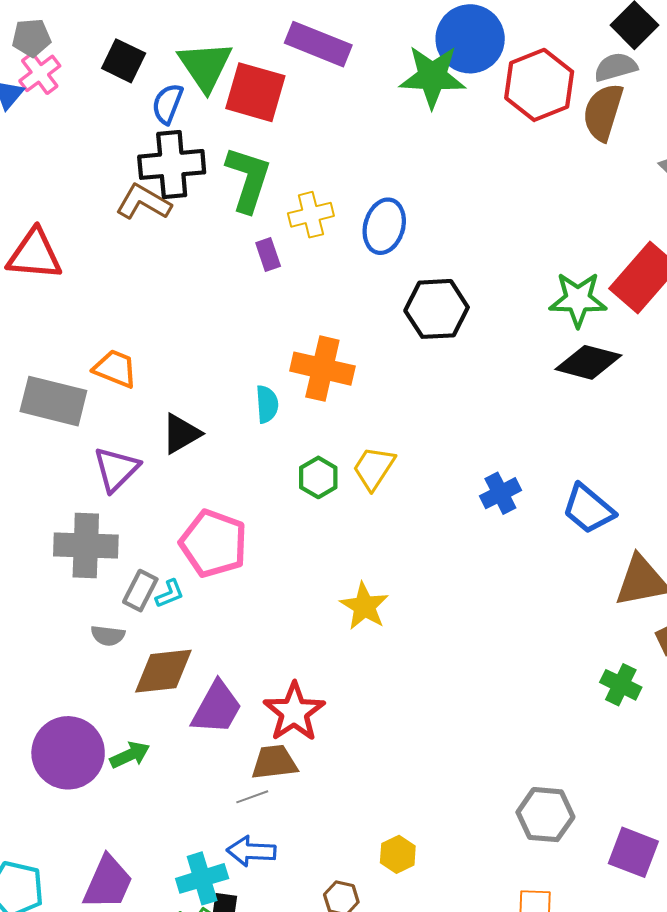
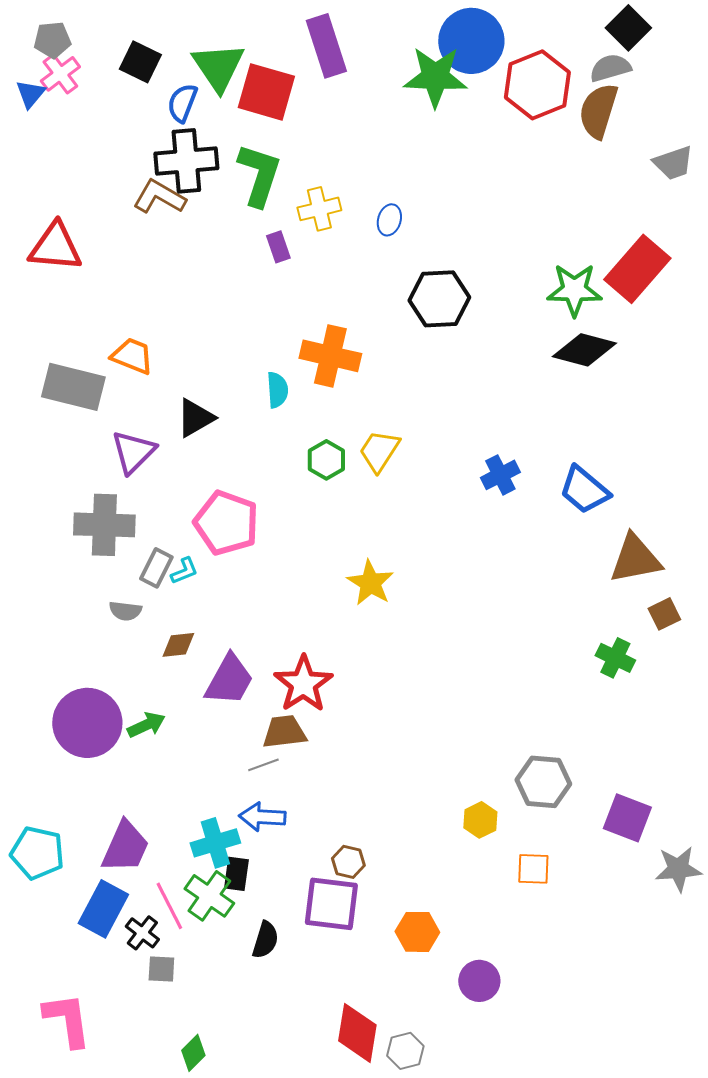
purple rectangle: (318, 44) -> (326, 46), turned 50
blue ellipse: (384, 226) -> (389, 220), size x0.6
brown diamond: (163, 671) -> (178, 645), size x0.6
yellow hexagon: (398, 854) -> (480, 820), moved

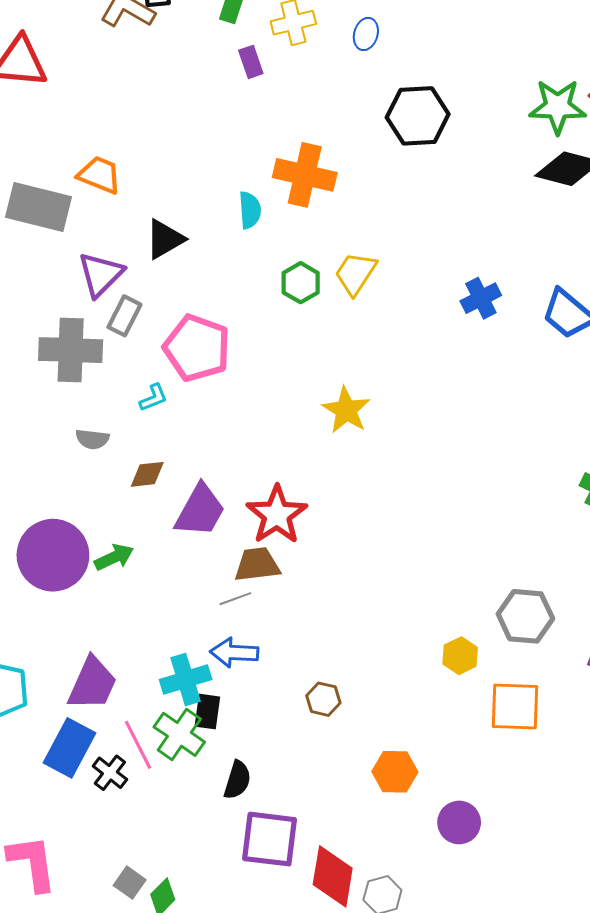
gray rectangle: (156, 568) -> (124, 316), moved
orange square: (533, 869) -> (515, 706), size x1.5
purple square: (331, 904) -> (270, 839), moved
gray square: (161, 969) -> (130, 883), moved, turned 32

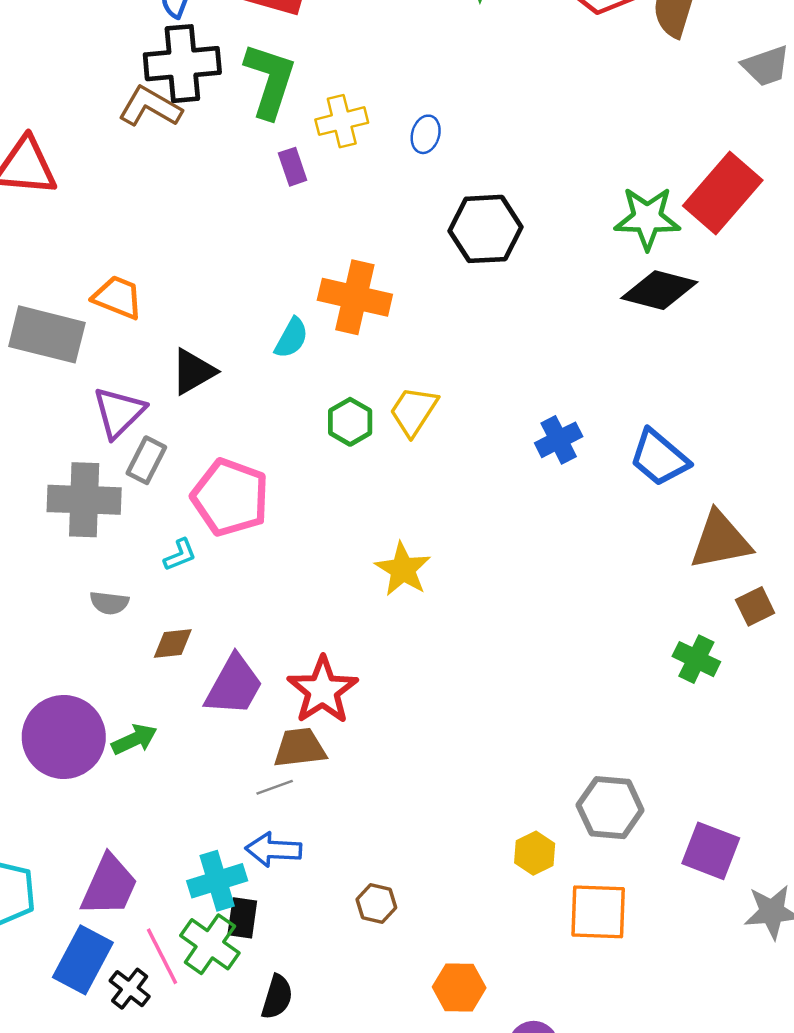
cyan semicircle: (250, 210) -> (291, 338), turned 33

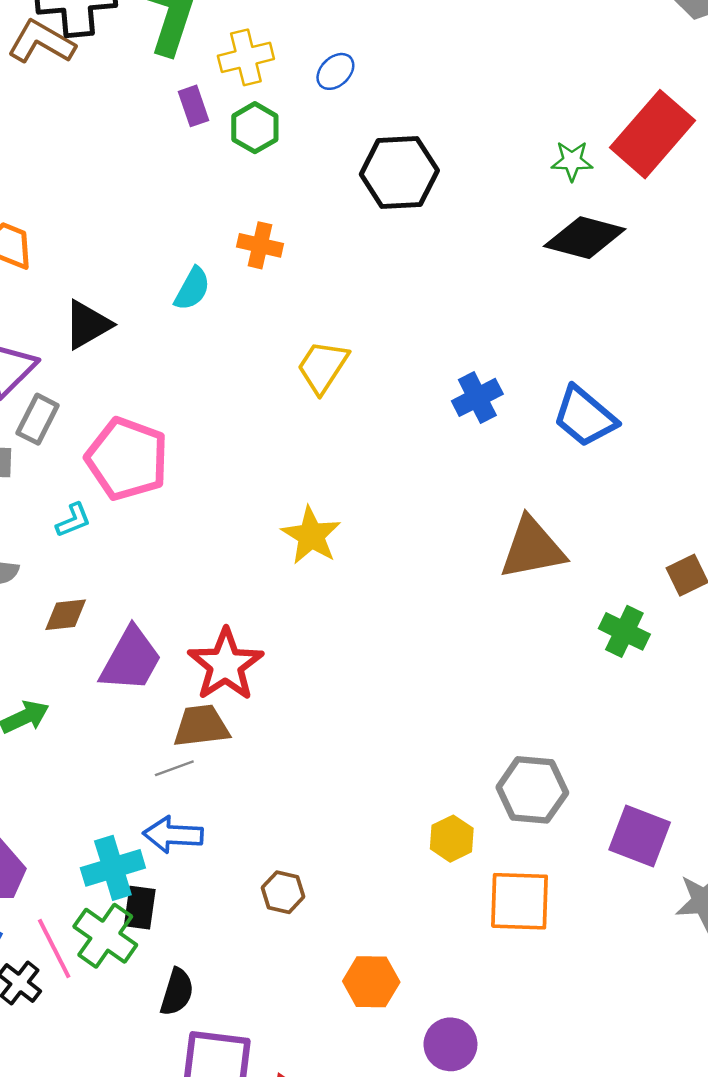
blue ellipse: (426, 134) -> (335, 71), turned 30
green star: (647, 218) -> (572, 161), size x0.6
orange cross: (355, 297) -> (260, 245), size x0.6
green hexagon: (350, 422) -> (255, 128), moved
brown triangle: (720, 540) -> (532, 548), moved

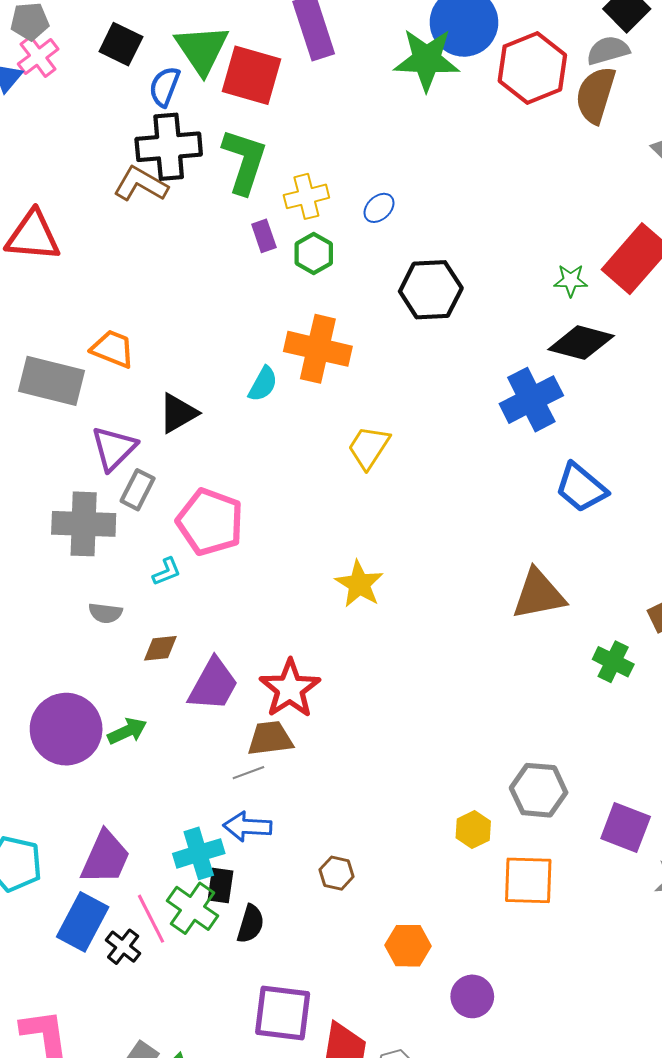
orange cross: (260, 245) -> (318, 349), size x1.8
blue cross: (477, 397) -> (531, 400), moved, size x1.5
black semicircle: (177, 992) -> (251, 924), moved

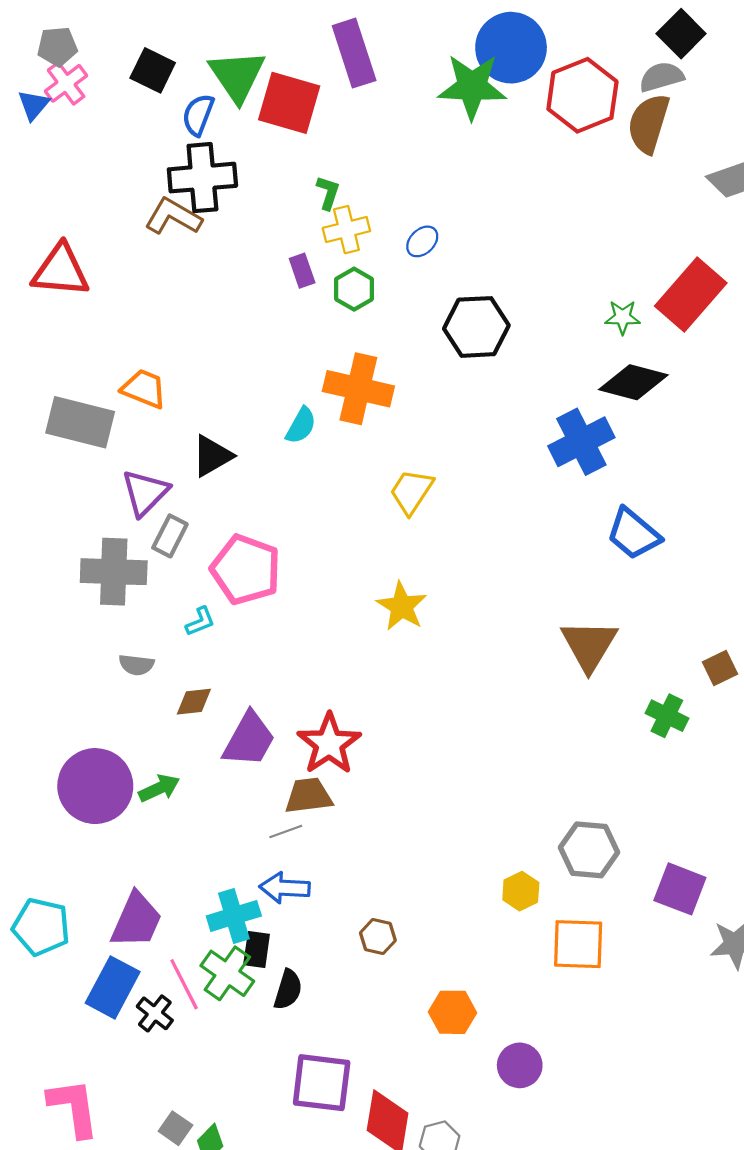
green L-shape: (244, 161) -> (328, 193), moved, size x0.5
yellow star: (359, 584) -> (402, 606), moved
brown triangle: (539, 594) -> (589, 645), turned -48

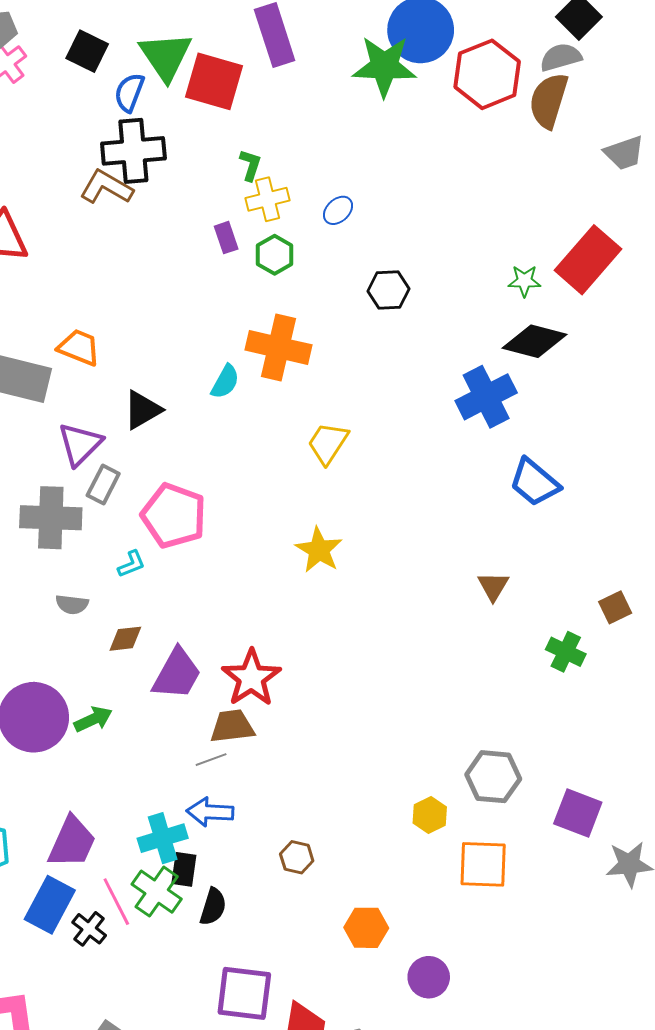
black hexagon: (476, 327) -> (388, 290), size x0.7
brown triangle: (589, 645) -> (493, 586), size x0.6

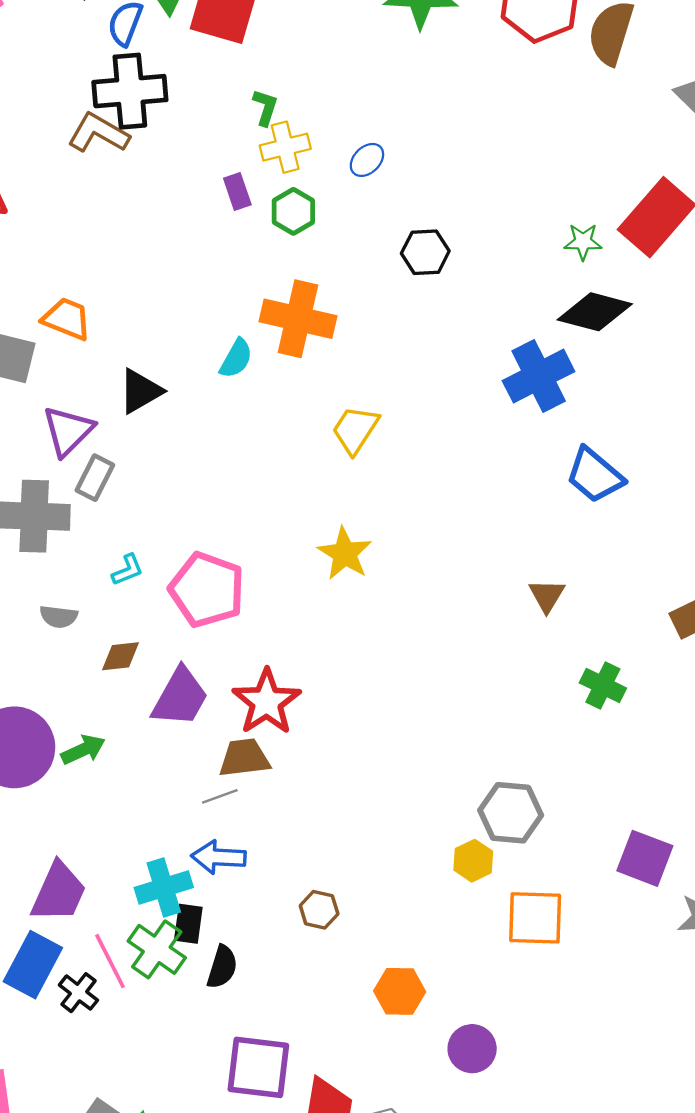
pink pentagon: (174, 516) -> (207, 590), moved
green cross: (566, 652) -> (603, 685), moved
gray hexagon: (493, 777) -> (511, 813), moved

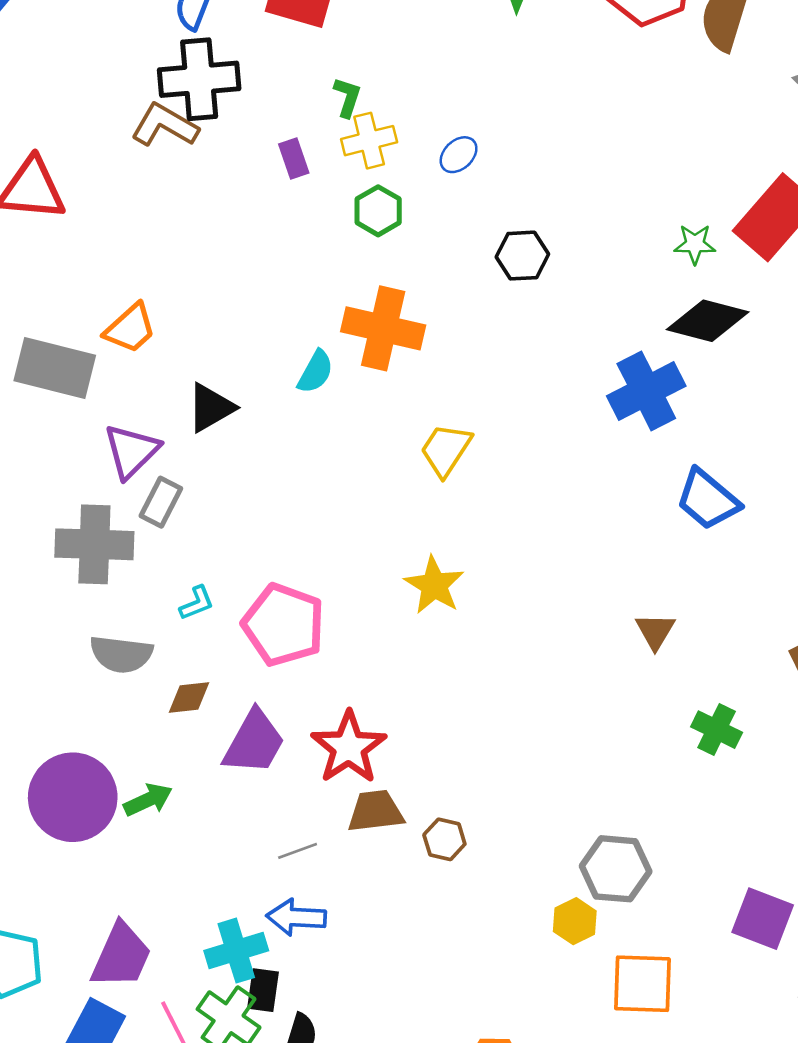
purple rectangle: (237, 191) -> (294, 158), moved
orange trapezoid: (67, 319) -> (130, 328), turned 116
gray semicircle: (59, 617) -> (121, 654), size x1.5
brown trapezoid: (244, 758) -> (375, 811), moved
brown hexagon: (319, 910) -> (444, 839), moved

